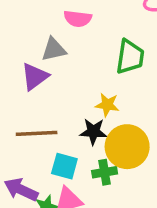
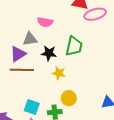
black star: (93, 132) -> (49, 53), moved
brown line: (37, 133) -> (22, 70), moved
yellow circle: (127, 147) -> (69, 98), size x0.6

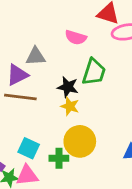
pink semicircle: (45, 22) -> (76, 37), moved
black star: (49, 53) -> (68, 87), moved
yellow circle: (69, 98) -> (80, 141), size x1.5

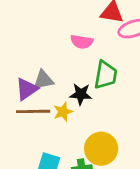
gray triangle: (36, 56) -> (43, 80), moved
yellow star: (70, 106) -> (63, 112), moved, turned -30

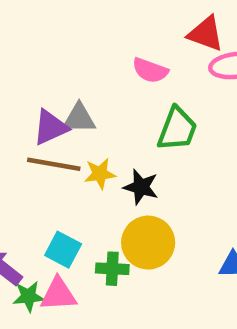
black star: (81, 94) -> (141, 187), moved

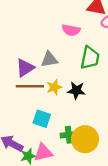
gray triangle: (79, 118) -> (49, 59), moved
yellow circle: (148, 243) -> (85, 139), moved
cyan square: (63, 250) -> (42, 119), moved

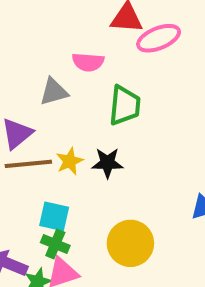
gray triangle: (49, 59) -> (54, 92), moved
green cross: (69, 135) -> (55, 244), moved, turned 35

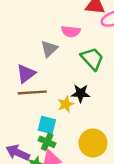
gray triangle: (54, 92) -> (49, 49), turned -30
green trapezoid: (125, 105) -> (92, 59), turned -50
yellow star: (70, 161) -> (66, 104), moved

